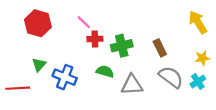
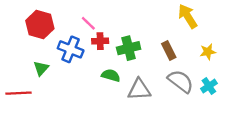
yellow arrow: (198, 22) -> (188, 16), moved
yellow star: (202, 58) -> (208, 52), moved
blue cross: (65, 77) -> (71, 49), moved

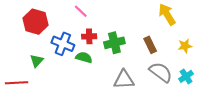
pink line: (88, 23) -> (81, 11), moved
green semicircle: (111, 75) -> (84, 57), moved

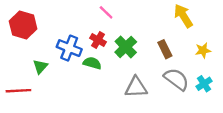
pink line: (81, 11) -> (106, 12), moved
red hexagon: (35, 22) -> (23, 25), moved
red cross: (89, 36) -> (98, 40), turned 32
green cross: (114, 43) -> (126, 47), turned -30

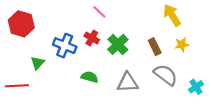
yellow star: (203, 50) -> (182, 44), moved
green semicircle: (92, 63) -> (90, 77), moved
cyan cross: (204, 84) -> (196, 87), moved

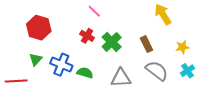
red hexagon: (21, 24) -> (39, 28), moved
yellow star: (182, 44) -> (182, 47), moved
blue cross: (65, 46) -> (61, 65), moved
cyan cross: (196, 87) -> (188, 71), moved

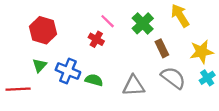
pink line: (94, 11) -> (108, 21), moved
green cross: (112, 42) -> (143, 23), moved
yellow star: (182, 47) -> (202, 52), size x1.5

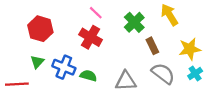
pink line: (108, 21) -> (96, 13), moved
red cross: (96, 39) -> (91, 37), size x1.5

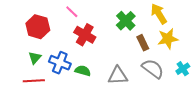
pink line: (96, 13) -> (72, 12), moved
yellow star: (190, 49) -> (168, 39), moved
red line: (17, 84) -> (34, 81), moved

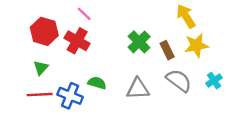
green cross: (126, 21) -> (139, 42), moved
red cross: (85, 35) -> (77, 41), moved
blue cross: (60, 63) -> (70, 96), moved

